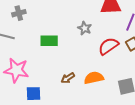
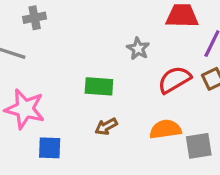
green rectangle: (49, 41) -> (99, 86), moved
orange semicircle: (94, 78) -> (165, 129), moved

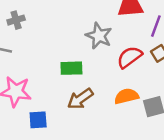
gray star: (138, 49) -> (99, 36), size x1.5
brown arrow: (106, 126) -> (80, 99), size x1.5

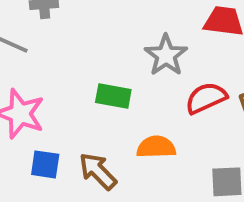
orange semicircle: (126, 96) -> (156, 147), moved
brown arrow: (80, 99) -> (98, 171), moved, turned 68

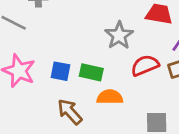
green rectangle: (113, 96) -> (91, 72), moved
blue square: (45, 164) -> (60, 71), moved

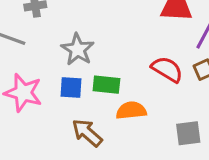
gray star: (119, 35) -> (78, 49), moved
red semicircle: (145, 65) -> (167, 69), turned 60

